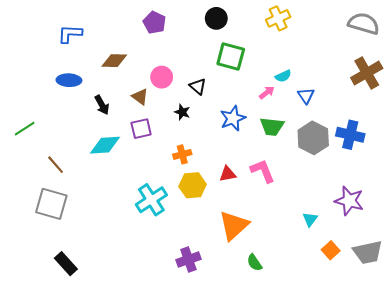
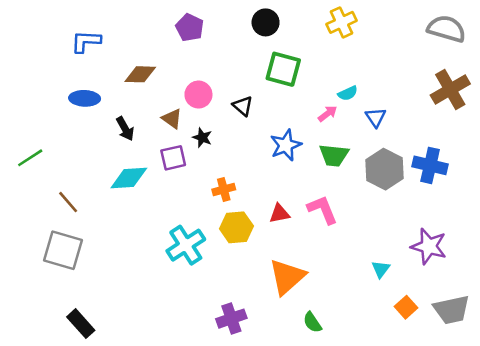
black star: (182, 112) -> (202, 138), moved

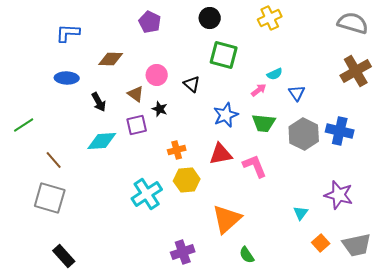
red triangle: (279, 213) -> (221, 154), moved, size x1.4

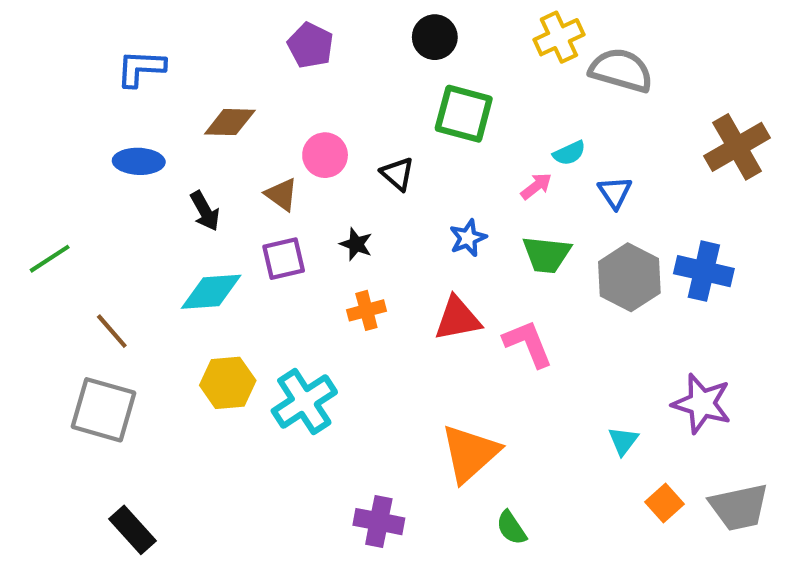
gray semicircle: (353, 23) -> (621, 70), moved
black star: (160, 109) -> (356, 244), moved
blue star: (226, 115) -> (468, 238), size x0.7
yellow hexagon: (187, 180) -> (228, 383), moved
purple cross: (183, 252) -> (379, 522), turned 30

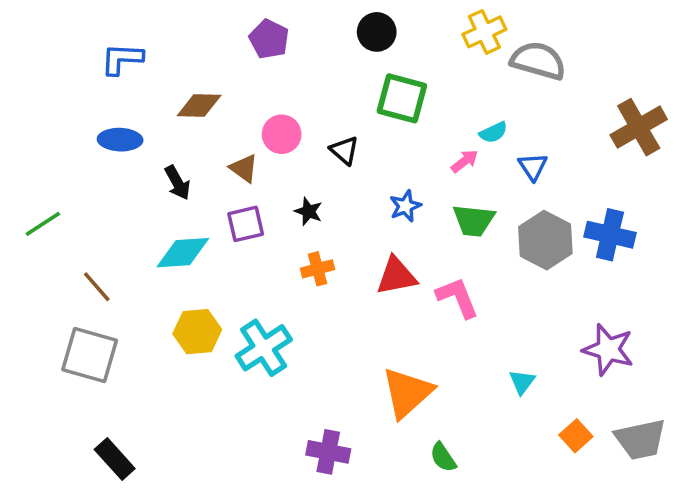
cyan triangle: (623, 441) -> (522, 382), moved

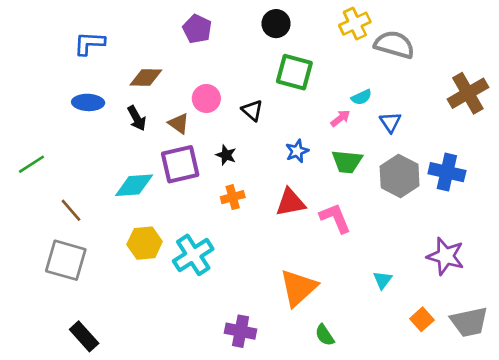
black arrow: (178, 183) -> (137, 118), moved
purple square: (246, 224) -> (180, 164), size x1.4

